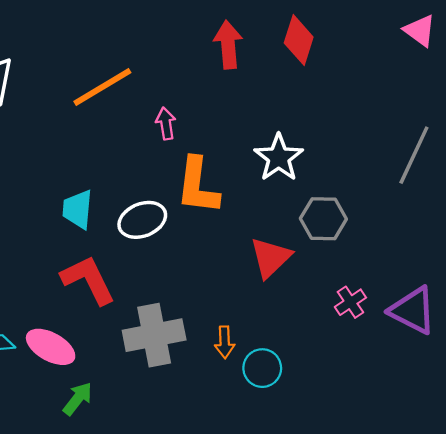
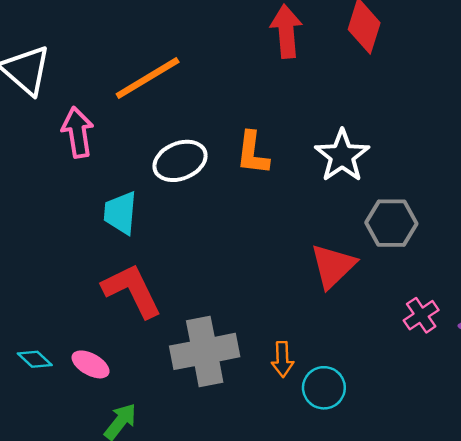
pink arrow: (166, 123) -> (78, 132), moved, size x1.4
orange L-shape: (198, 186) -> (253, 153), moved, size x0.7
white ellipse: (142, 220) -> (180, 161), moved
pink ellipse: (51, 347) -> (91, 364), size x0.7

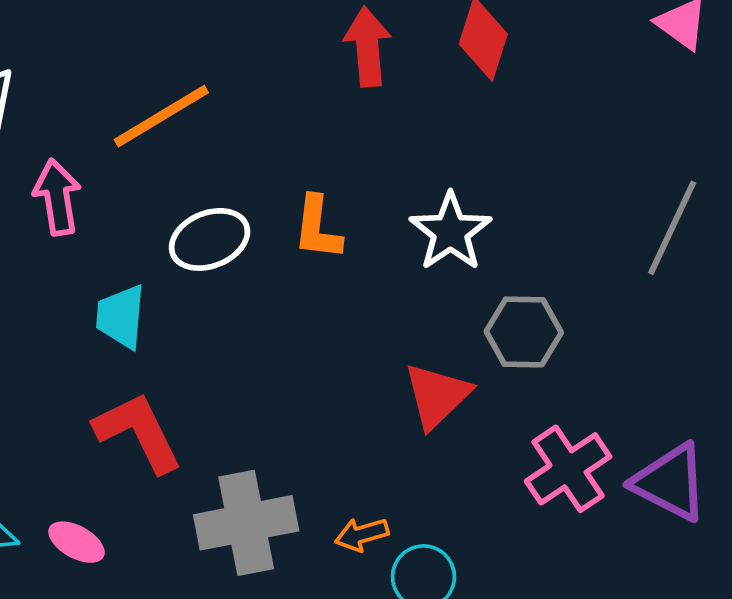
pink cross: (421, 315) -> (568, 469), size x1.6
orange arrow: (282, 359) -> (362, 534), turned 76

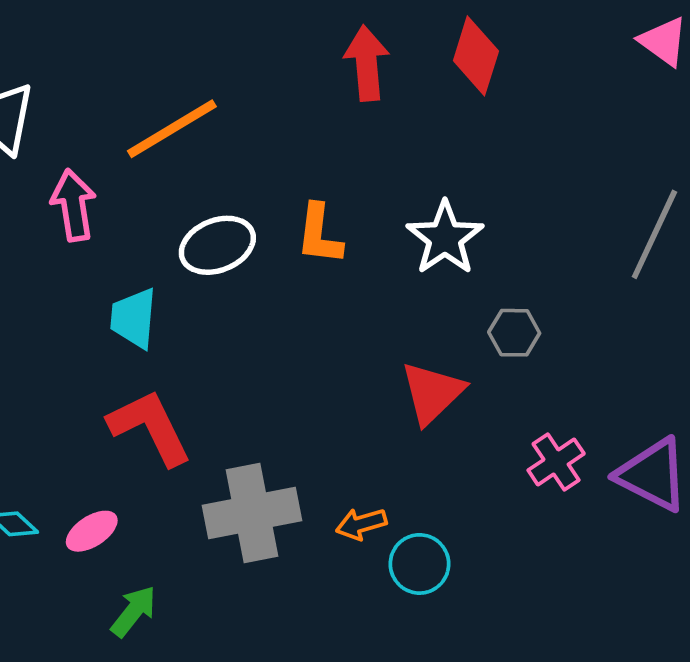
gray hexagon: (524, 332) -> (514, 333), size x0.7
pink cross: (568, 469) -> (556, 462), size x0.7
pink ellipse: (76, 542) -> (92, 531), turned -62

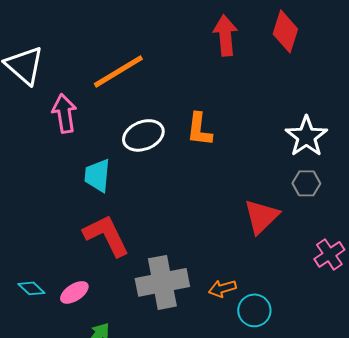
white star: (445, 238) -> (306, 136), moved

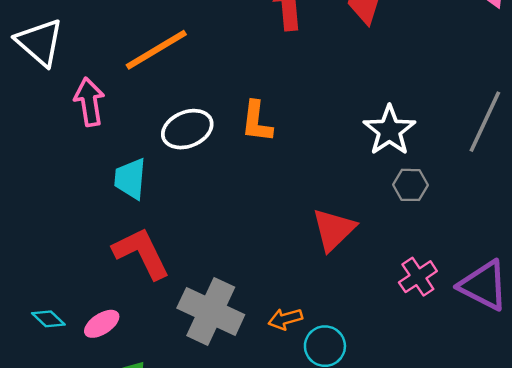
gray hexagon: (306, 183) -> (411, 185), moved
gray cross: (162, 282) -> (211, 311), turned 36

